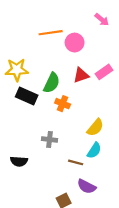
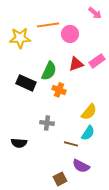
yellow star: (17, 70) -> (20, 38), moved

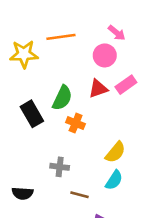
pink arrow: (95, 13) -> (117, 33), moved
pink circle: (70, 34) -> (105, 55), moved
black rectangle: (26, 83) -> (32, 114), turned 36
brown line: (71, 144) -> (80, 195), moved

